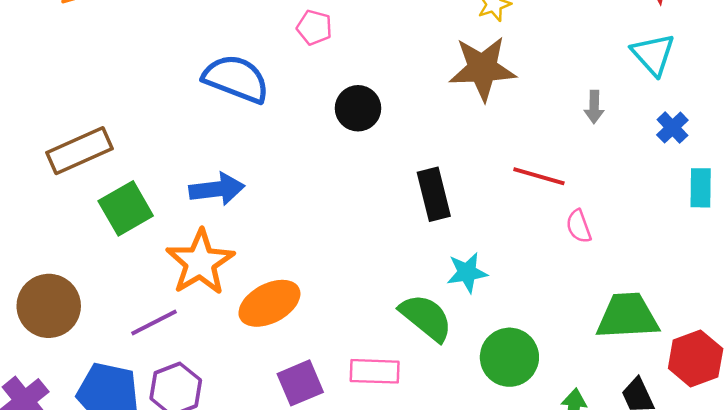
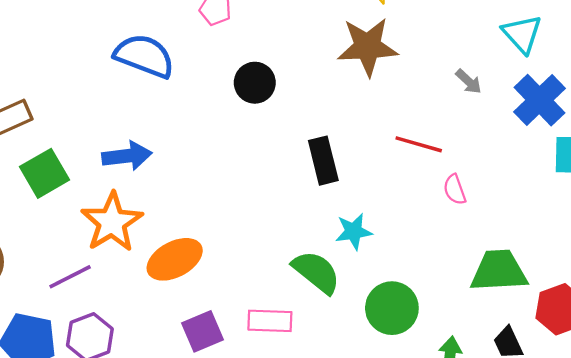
gray arrow: (594, 107) -> (469, 82), turned -48
blue cross: (672, 128) -> (539, 100), size x1.8

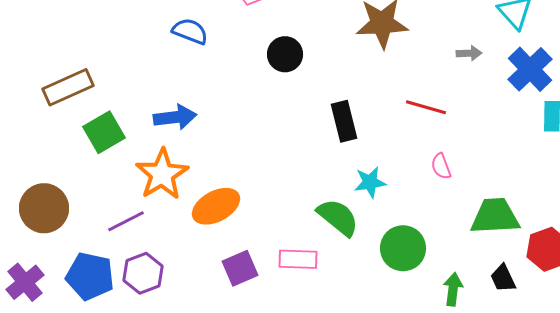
blue semicircle: (144, 56) -> (190, 31), size x0.7
gray arrow: (469, 82) -> (469, 53), turned -45
pink semicircle: (455, 190) -> (441, 166), moved

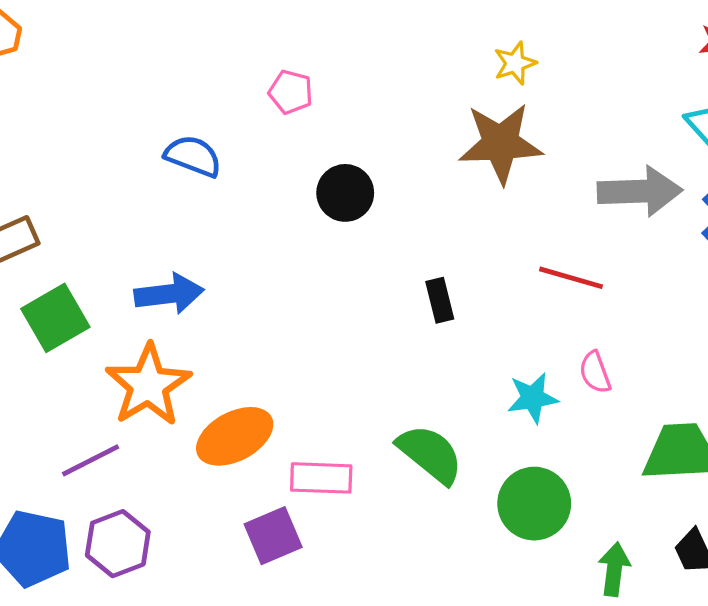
gray arrow: (469, 53) -> (640, 191), size x2.0
black rectangle: (344, 121) -> (440, 300), size x0.7
cyan star: (370, 182) -> (533, 398), moved
pink rectangle: (298, 259) -> (321, 478), moved

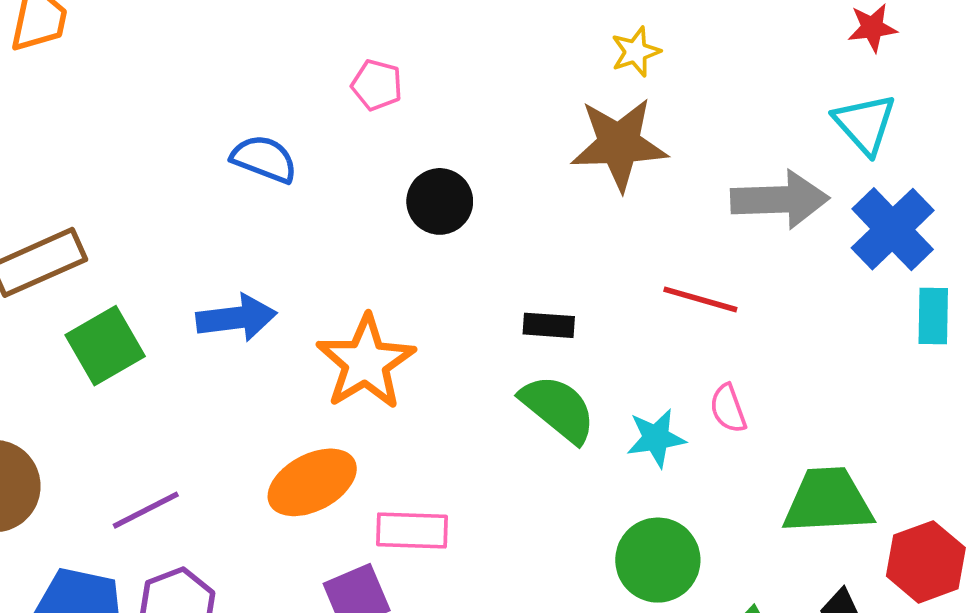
black rectangle: (440, 300) -> (549, 325), turned -72
orange star: (148, 385) -> (366, 362), moved
green semicircle: (430, 454) -> (558, 408), moved

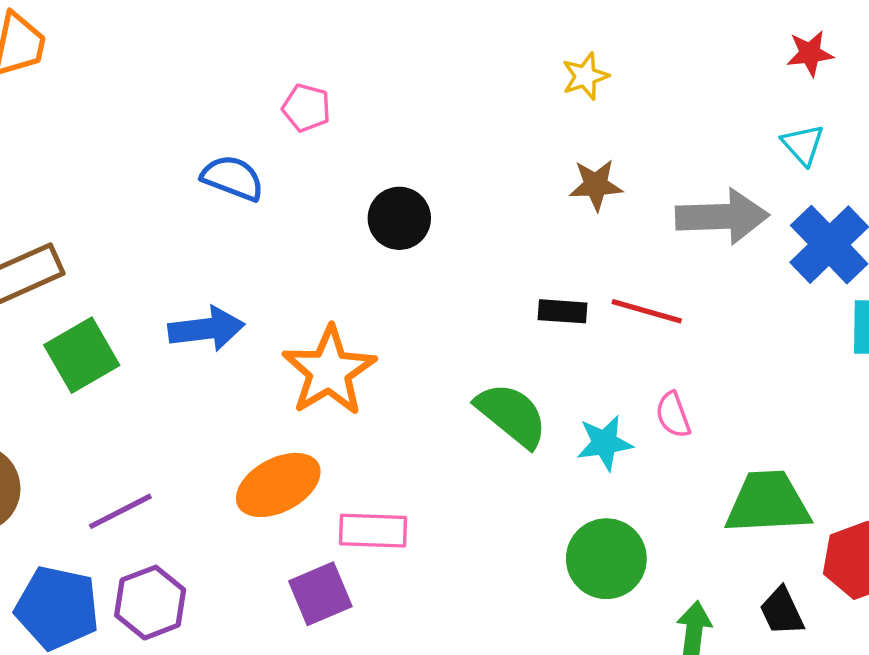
pink pentagon: (377, 85) -> (306, 108), moved
cyan triangle: (865, 124) -> (803, 145), size x0.7
brown star: (619, 144) -> (596, 185), moved, size x0.6
black rectangle: (549, 325) -> (562, 311), moved

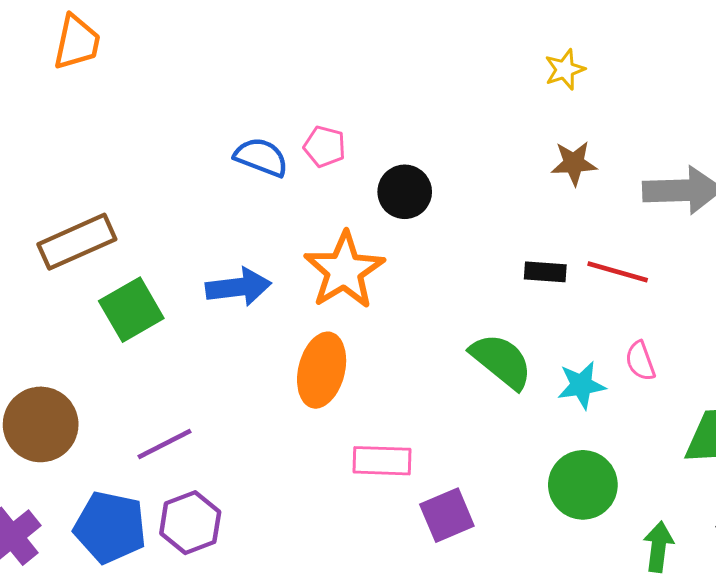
pink pentagon: (306, 108) -> (325, 147), moved
orange star: (329, 371) -> (344, 270), moved
orange ellipse: (278, 485) -> (322, 370), moved, turned -48
purple square: (320, 594) -> (447, 515), moved

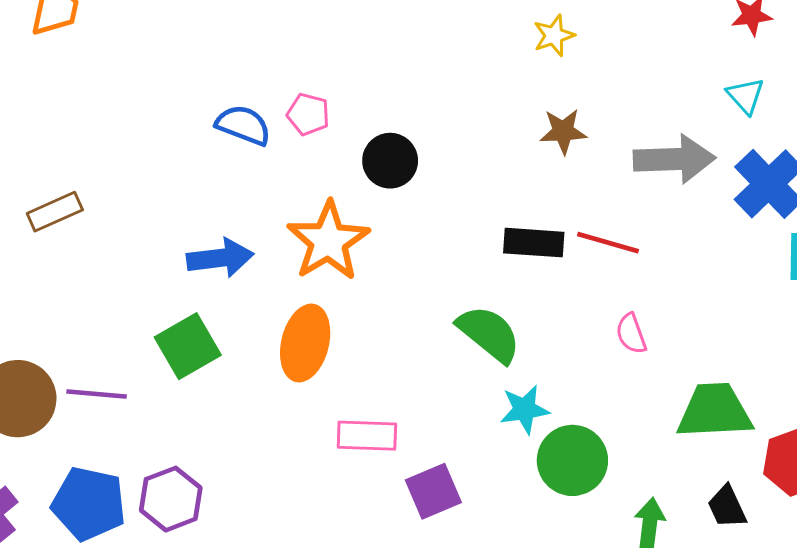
brown rectangle: (77, 242) -> (55, 212), size x0.7
black rectangle: (545, 272) -> (534, 243), size x1.4
green square: (131, 310) -> (188, 346), moved
cyan star: (581, 385) -> (525, 409), moved
purple line: (164, 444) -> (97, 394), moved, turned 32

